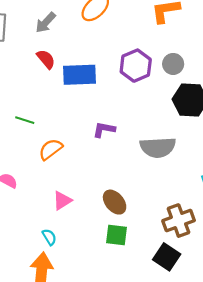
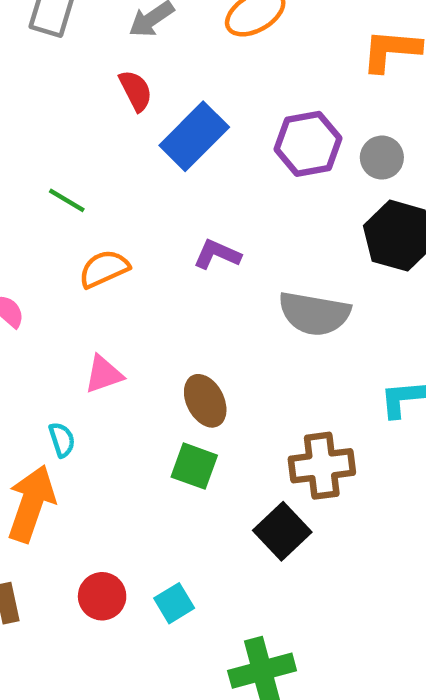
blue rectangle: (80, 75) -> (194, 136), turned -56

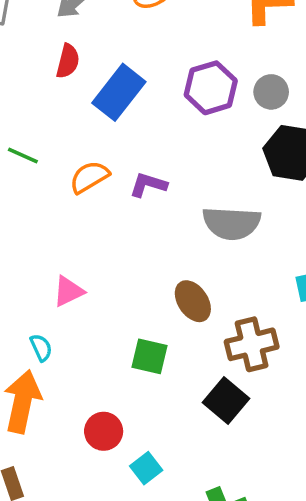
red semicircle: (136, 91) -> (68, 61), turned 48
orange semicircle: (104, 269) -> (89, 177), moved
brown ellipse: (205, 401) -> (193, 301), moved
red circle: (102, 596) -> (104, 431), moved

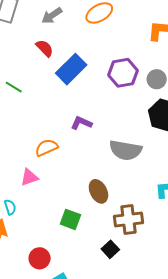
red semicircle: (68, 61) -> (45, 48), turned -66
green line: (23, 155) -> (14, 87), moved
orange semicircle: (89, 177) -> (46, 148), moved
black square: (226, 400) -> (110, 249), size x0.7

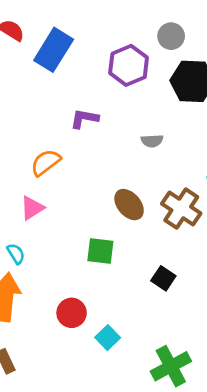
purple hexagon: (123, 73) -> (129, 65), moved
gray semicircle: (125, 150) -> (152, 141), size x0.5
brown cross: (129, 220) -> (181, 209), moved, turned -36

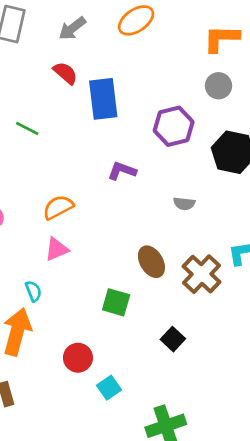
gray circle: (171, 36) -> (218, 86), moved
blue rectangle: (54, 50) -> (103, 99), turned -48
orange semicircle: (46, 163) -> (58, 207), moved

